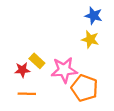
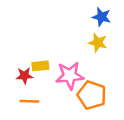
yellow rectangle: (37, 61) -> (40, 66), turned -49

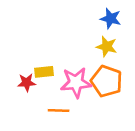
orange pentagon: (92, 95) -> (107, 81), moved
orange line: (29, 101) -> (59, 111), moved

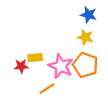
pink star: (76, 83) -> (61, 66), turned 30
orange line: (59, 111) -> (47, 89), turned -35

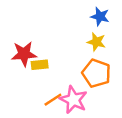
red star: (21, 66) -> (24, 54), moved, size x1.5
pink star: (61, 66) -> (73, 100), moved

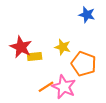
yellow star: (96, 42) -> (63, 47), moved
red star: (24, 54) -> (21, 47), turned 30

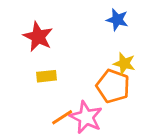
red star: (21, 47) -> (38, 37), moved
yellow star: (63, 47) -> (124, 64), moved

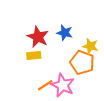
blue star: (117, 20) -> (65, 33), moved
red star: (38, 37) -> (38, 37), moved

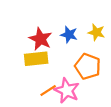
yellow star: (90, 46) -> (96, 32), moved
yellow rectangle: (34, 55) -> (36, 59), size x1.5

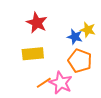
blue star: (69, 35) -> (75, 37), moved
red star: (40, 39) -> (37, 23), moved

